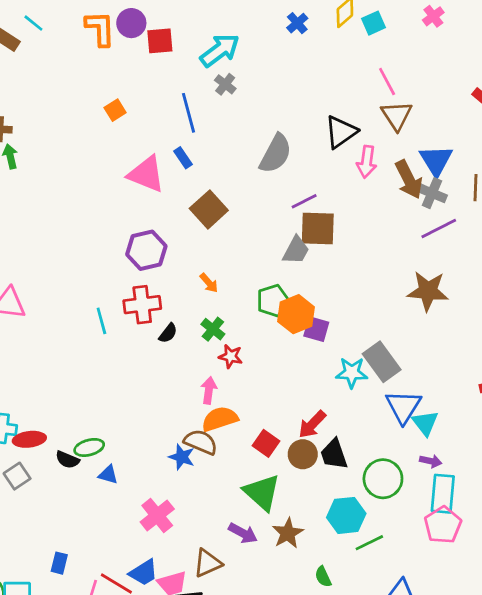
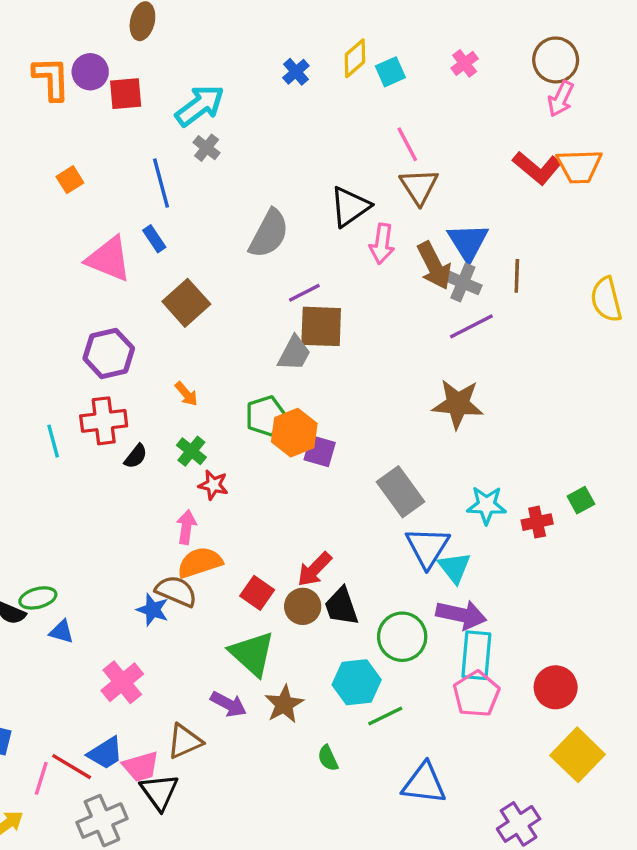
cyan star: (352, 373) -> (486, 505), moved
purple arrow: (431, 461) -> (461, 615), size x1.8

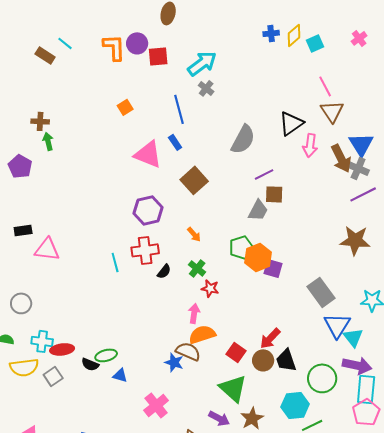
blue cross: (296, 72) -> (271, 33), moved, turned 35
brown square: (321, 326) -> (274, 194), size x0.7

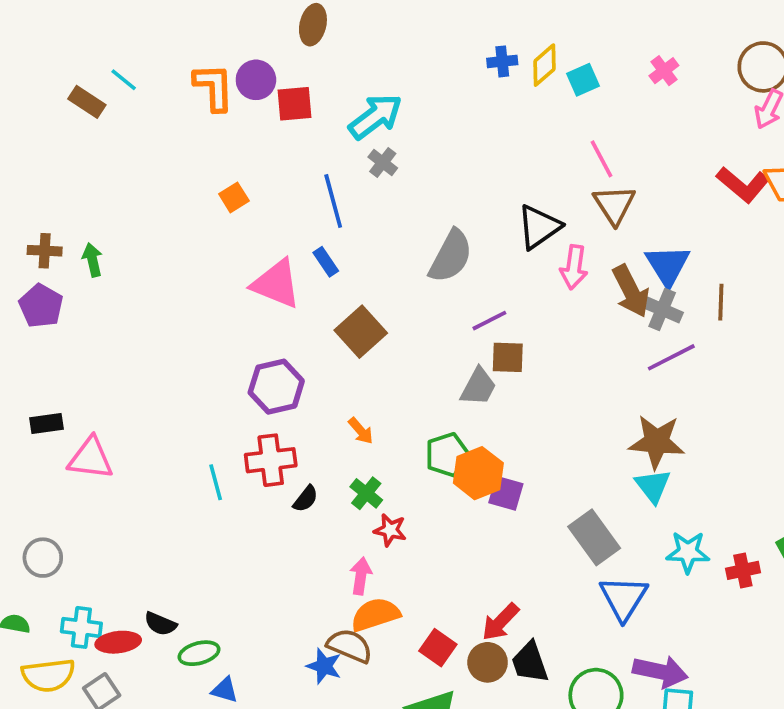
brown cross: (40, 121) -> (45, 251), moved
cyan triangle: (353, 337) -> (653, 486), moved
black semicircle: (90, 364) -> (160, 624), moved

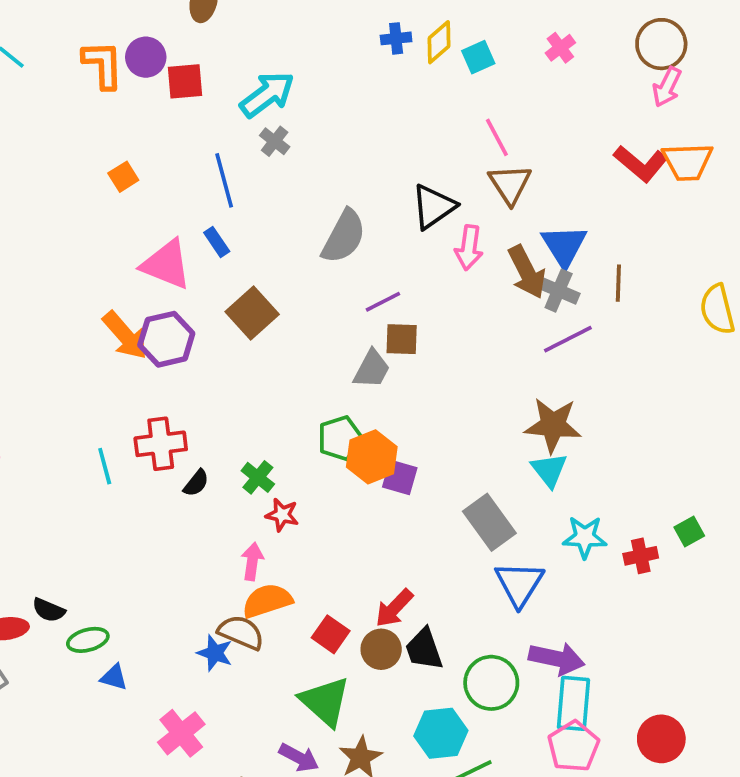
purple hexagon: (276, 387) -> (166, 339), moved
orange arrow: (361, 431) -> (125, 335), moved, size x1.8

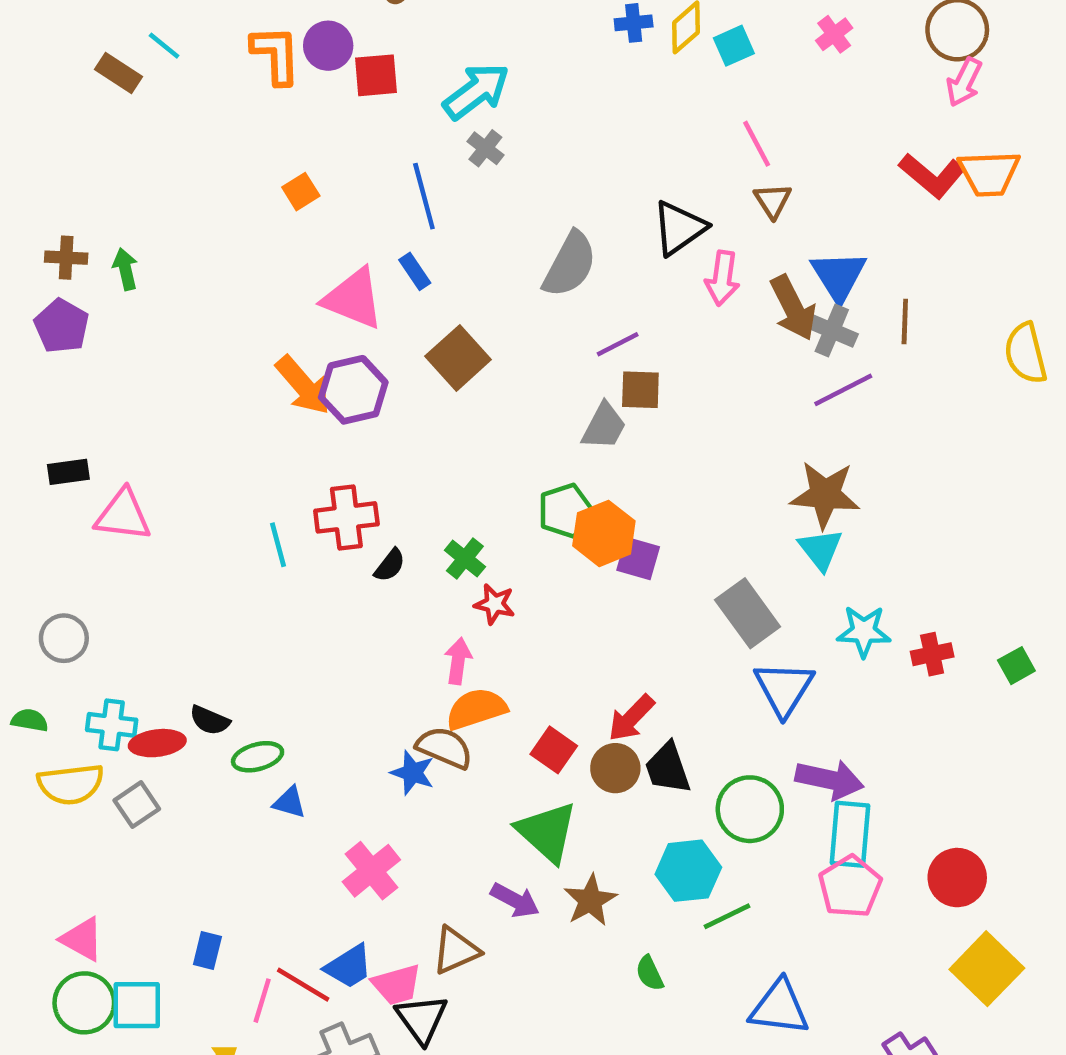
brown triangle: (510, 184) -> (773, 201), size x0.7
green square: (689, 532) -> (1016, 666), moved

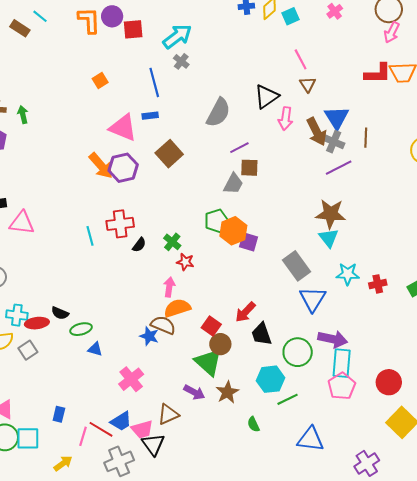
red L-shape: (932, 176) -> (378, 73), turned -40
blue rectangle: (415, 271) -> (150, 116), turned -63
brown circle: (615, 768) -> (220, 344), moved

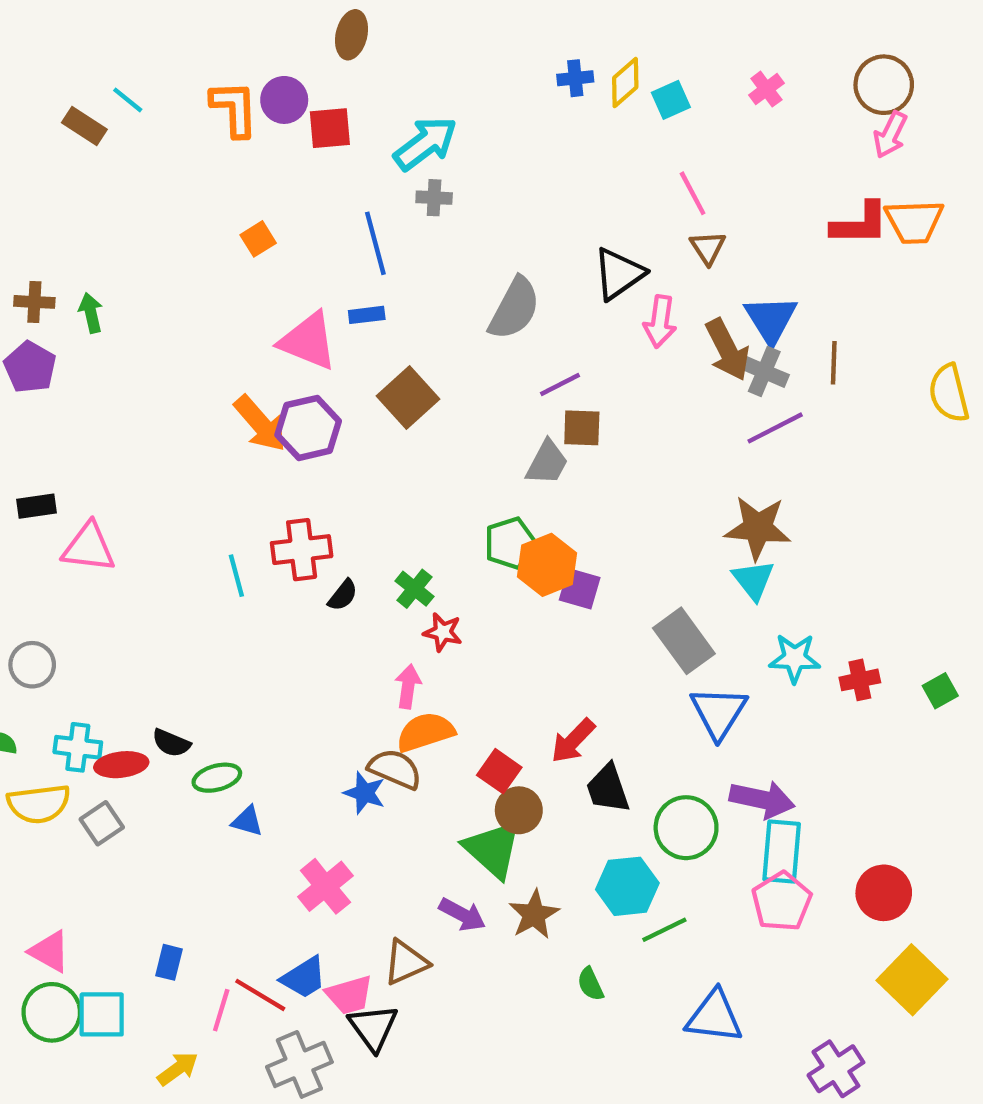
gray cross: (181, 61) -> (434, 198), turned -35

